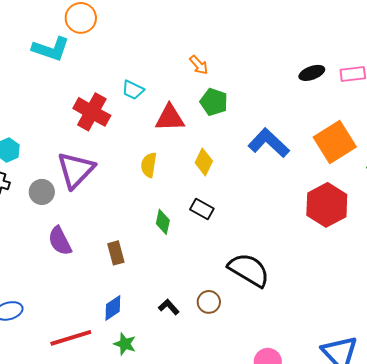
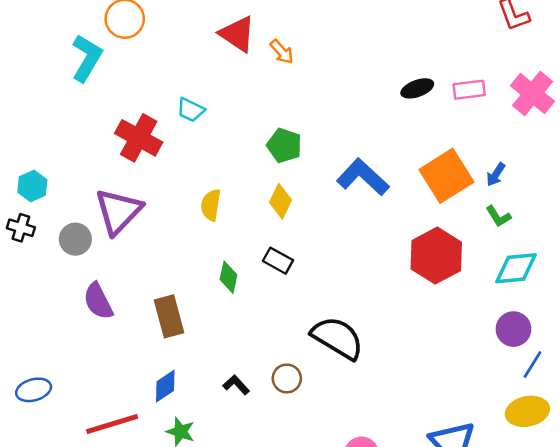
cyan L-shape: (51, 49) -> (87, 58), turned -78
orange arrow: (199, 65) -> (282, 52), moved
green pentagon: (214, 102) -> (284, 145), moved
red triangle: (170, 118) -> (237, 34), moved, turned 36
brown rectangle: (116, 253) -> (169, 316), size x1.4

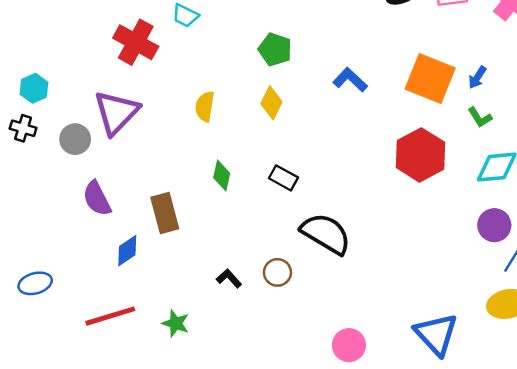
orange square: (446, 176) -> (430, 79), turned -36
blue L-shape: (363, 177) -> (350, 80), size x0.7
black rectangle: (278, 261) -> (284, 178), moved
blue diamond: (165, 386) -> (127, 251), moved

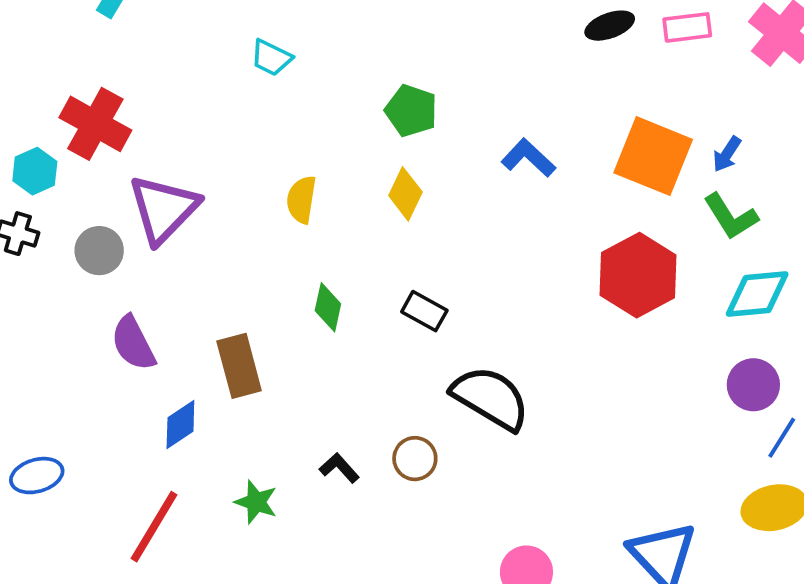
red cross: (136, 42) -> (95, 124), moved
green L-shape: (480, 117) -> (731, 217), size x1.4
red line: (110, 316) -> (154, 527), turned -42
green star: (176, 323) -> (256, 502), moved

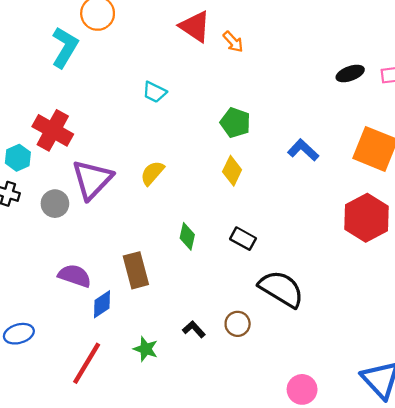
yellow semicircle: (301, 200) -> (152, 173), moved, turned 32
purple semicircle: (133, 343) -> (75, 276), moved, turned 136

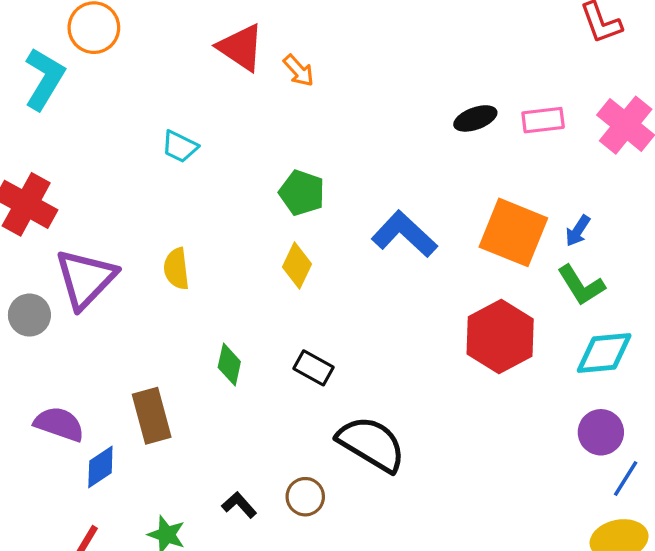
blue L-shape: (303, 150) -> (404, 234), size x1.4
yellow semicircle: (152, 173) -> (176, 269), turned -48

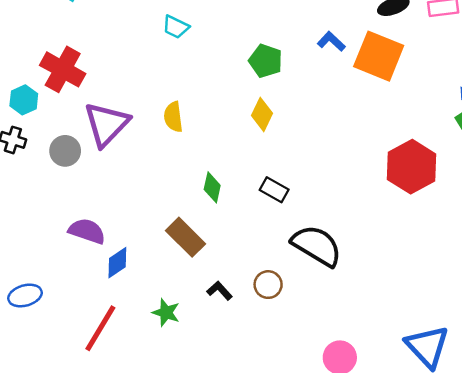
orange square: (513, 232) -> (379, 56), moved
blue L-shape: (404, 234) -> (331, 41), moved, size x0.6
brown rectangle: (152, 416) -> (185, 237), moved, turned -30

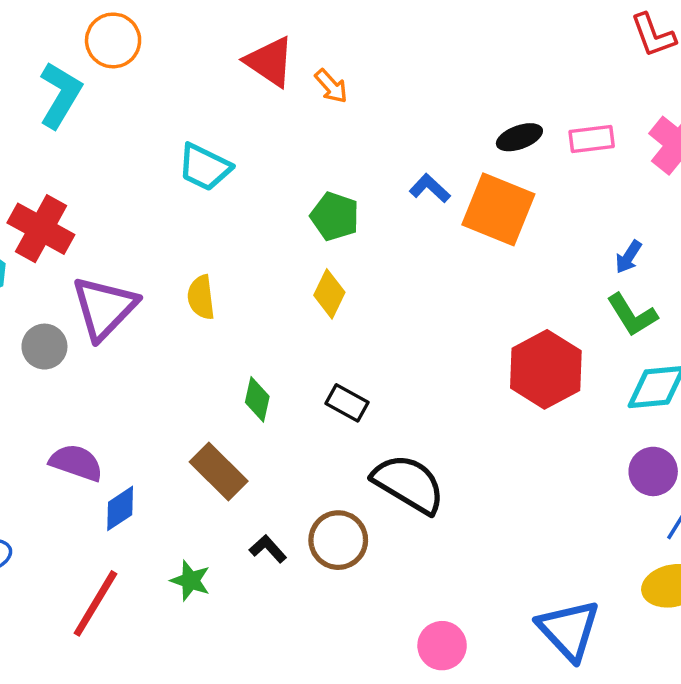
cyan trapezoid: (176, 27) -> (205, 167), size x1.4
brown circle: (268, 285) -> (338, 540), size x1.4

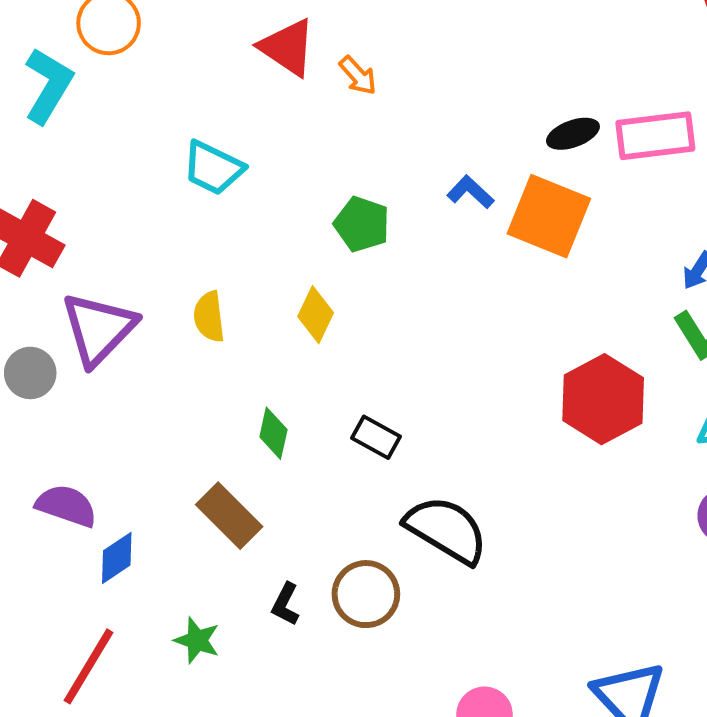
pink rectangle: (592, 139) -> (655, 136), size x1.5
yellow diamond: (329, 294) -> (316, 315), moved
black L-shape: (268, 549) -> (285, 604), turned -111

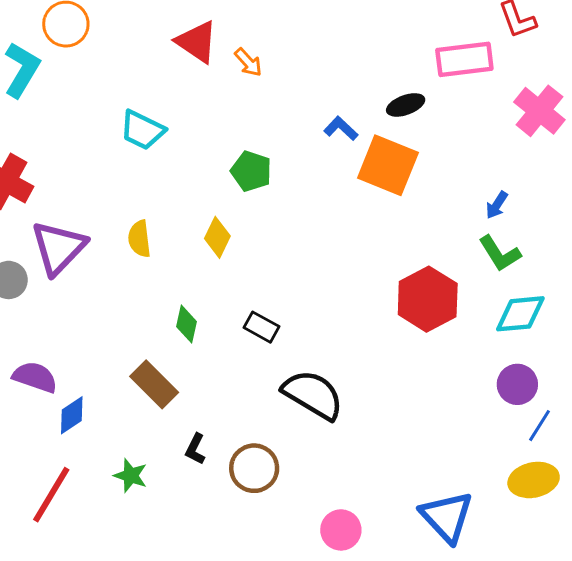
pink rectangle: (655, 136) -> (464, 59), moved
blue L-shape: (470, 192) -> (341, 128), moved
brown circle: (366, 594) -> (254, 468), moved

